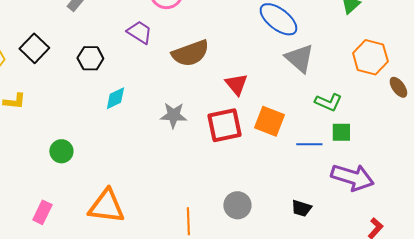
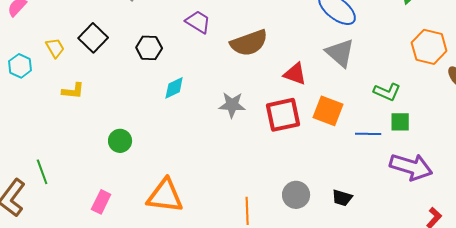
gray triangle: (299, 58) -> (340, 53), moved
red triangle: (236, 84) -> (295, 74), turned -30
black trapezoid: (301, 208) -> (342, 198), moved

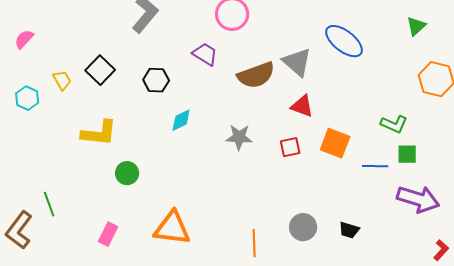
gray triangle: (340, 53) -> (297, 62), moved
yellow L-shape: (73, 91) -> (99, 133), moved, size x1.6
red square: (283, 115) -> (290, 147), size x0.6

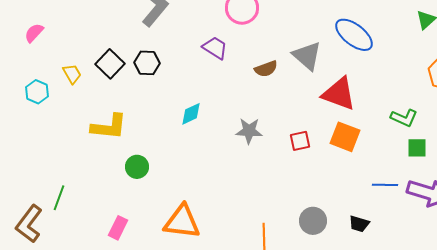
brown semicircle: (256, 75) -> (266, 69), size x0.6
black hexagon: (156, 80) -> (147, 63), moved
red triangle: (302, 106) -> (339, 94), moved, size x1.5
blue line: (375, 166) -> (385, 185), moved
green line: (49, 204) -> (59, 198), turned 40

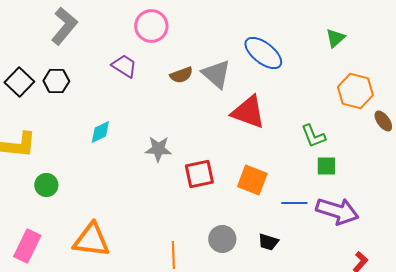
brown semicircle: (266, 69) -> (181, 75), moved
green L-shape: (404, 118) -> (313, 136), turned 44
orange square: (345, 137) -> (252, 180), moved
red square: (300, 141) -> (199, 174), moved, size x1.4
pink rectangle: (118, 228) -> (27, 246), size x1.4

